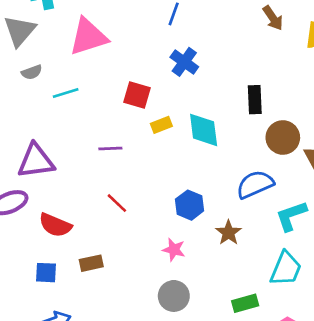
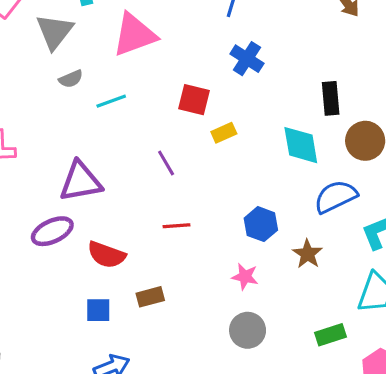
cyan diamond: (204, 130) -> (301, 145), moved
purple line: (110, 149) -> (166, 163), turned 65
red line: (117, 203) -> (176, 226), turned -45

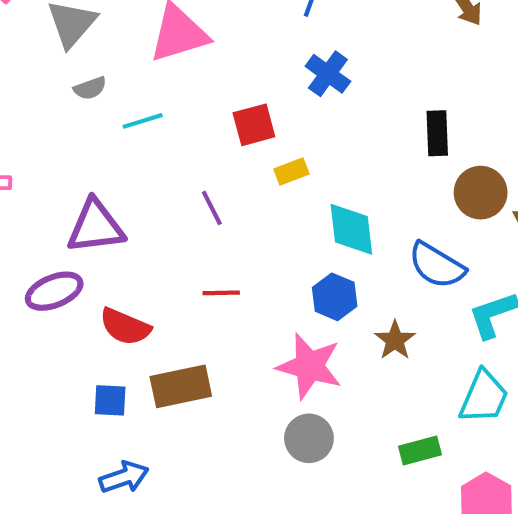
red square: (194, 100) -> (254, 125), turned -32
cyan diamond: (301, 145) -> (351, 229), moved
blue semicircle: (336, 197) -> (437, 265), turned -126
pink star: (245, 277) -> (309, 366), size x1.8
brown rectangle: (150, 297) -> (181, 386), size x1.6

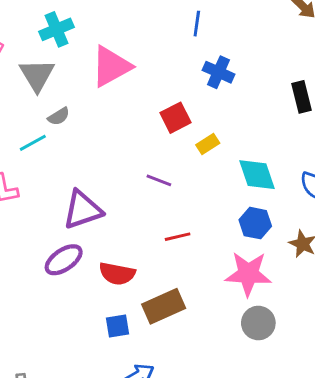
cyan line: (143, 121) -> (33, 143), moved
purple line: (212, 208) -> (159, 180), turned -30

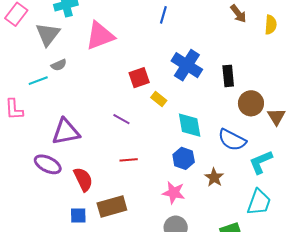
blue cross: (218, 72) -> (187, 65), moved, size x1.4
yellow rectangle: (208, 144) -> (159, 99), turned 63
purple ellipse: (64, 260) -> (48, 164), turned 52
red semicircle: (117, 274) -> (83, 179), turned -135
pink star: (248, 274) -> (174, 193), size x0.7

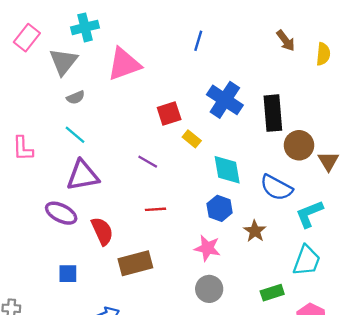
black rectangle: (228, 76) -> (273, 113), size x1.4
cyan line: (38, 81) -> (75, 135), moved, turned 60
blue square: (78, 215) -> (68, 274), moved

